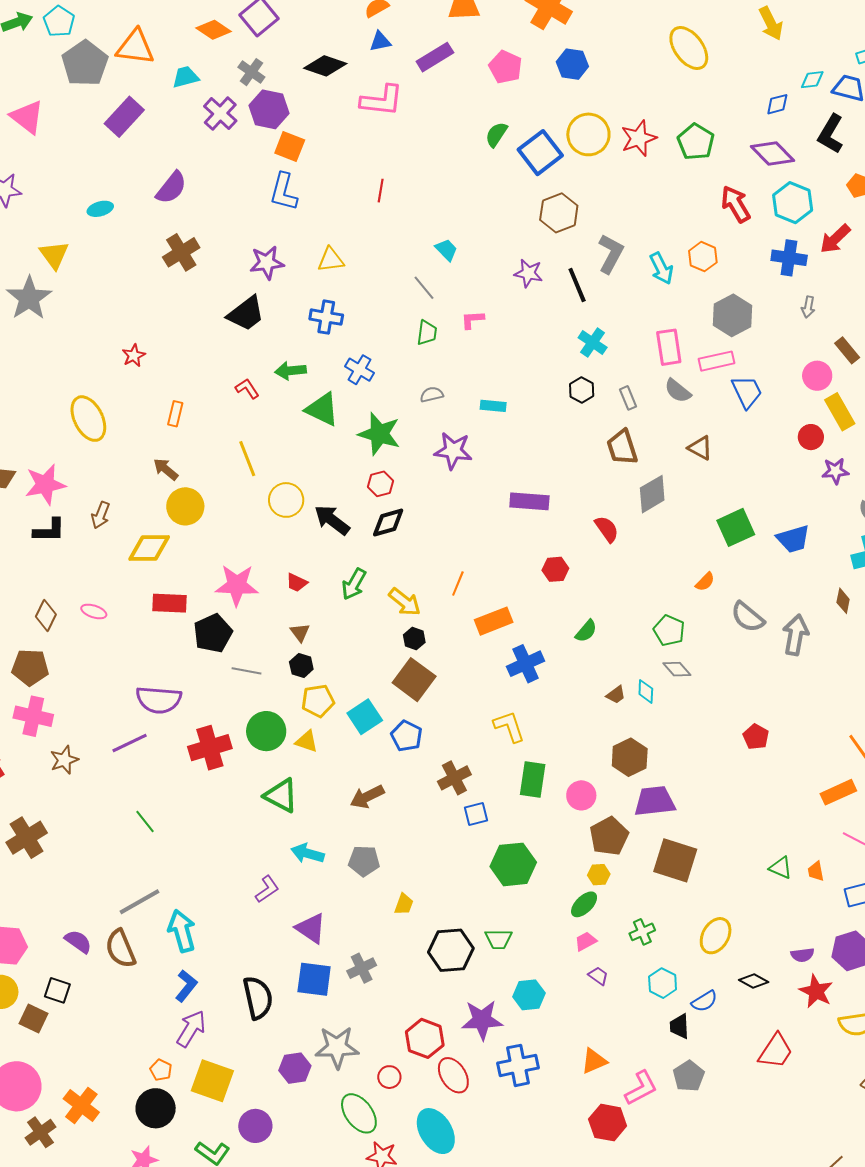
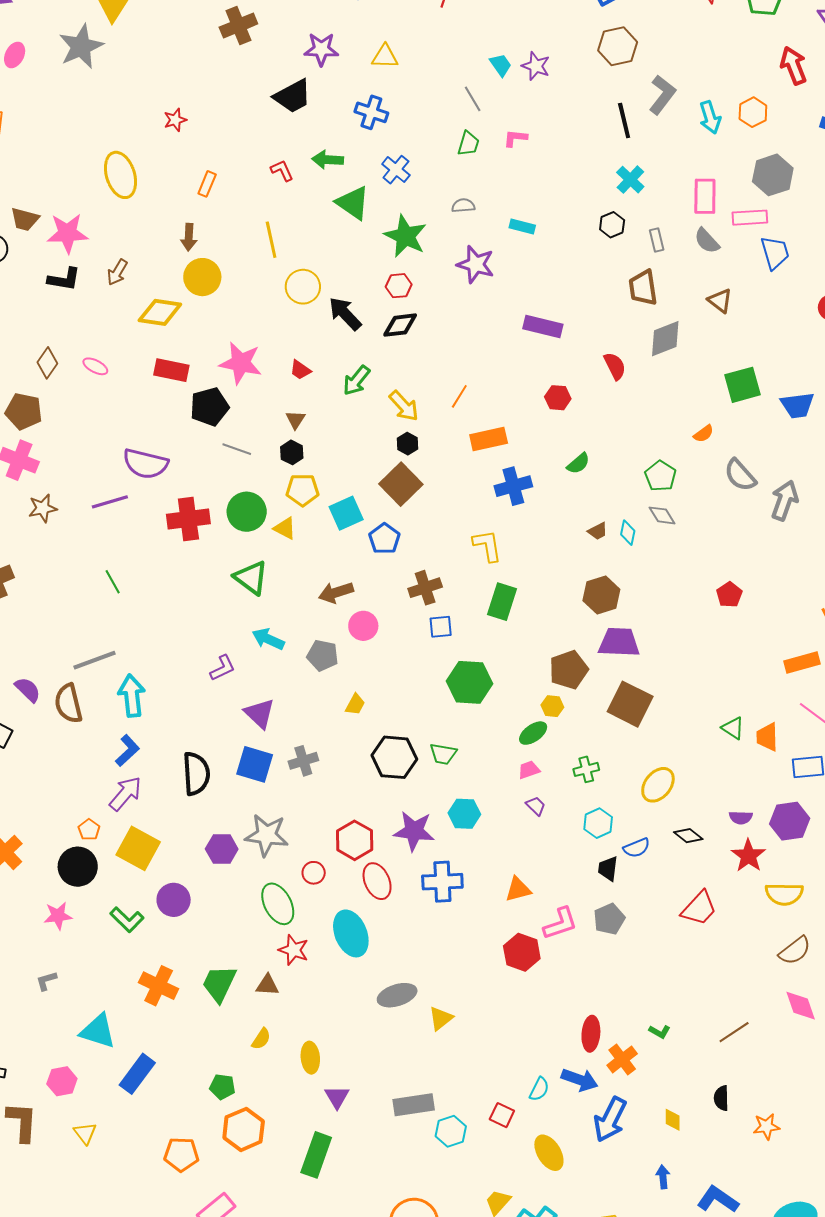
purple star: (528, 273) -> (536, 66), moved
brown arrow: (166, 469) -> (189, 237), turned -136
pink circle: (581, 795) -> (363, 626), moved
orange trapezoid: (816, 871) -> (767, 737), size x1.4

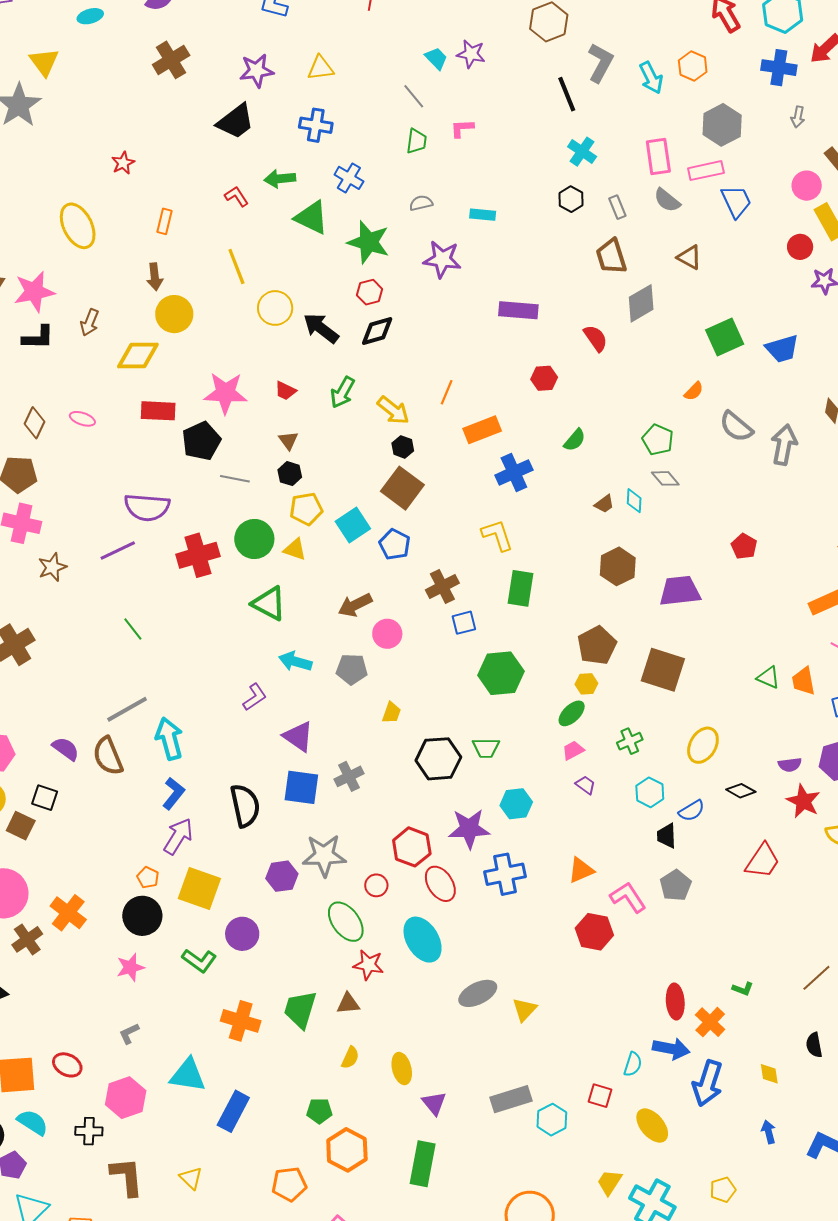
purple trapezoid: (619, 642) -> (680, 591), moved
pink L-shape: (560, 923) -> (628, 897), turned -96
pink hexagon: (62, 1081) -> (126, 1098), moved, size x1.4

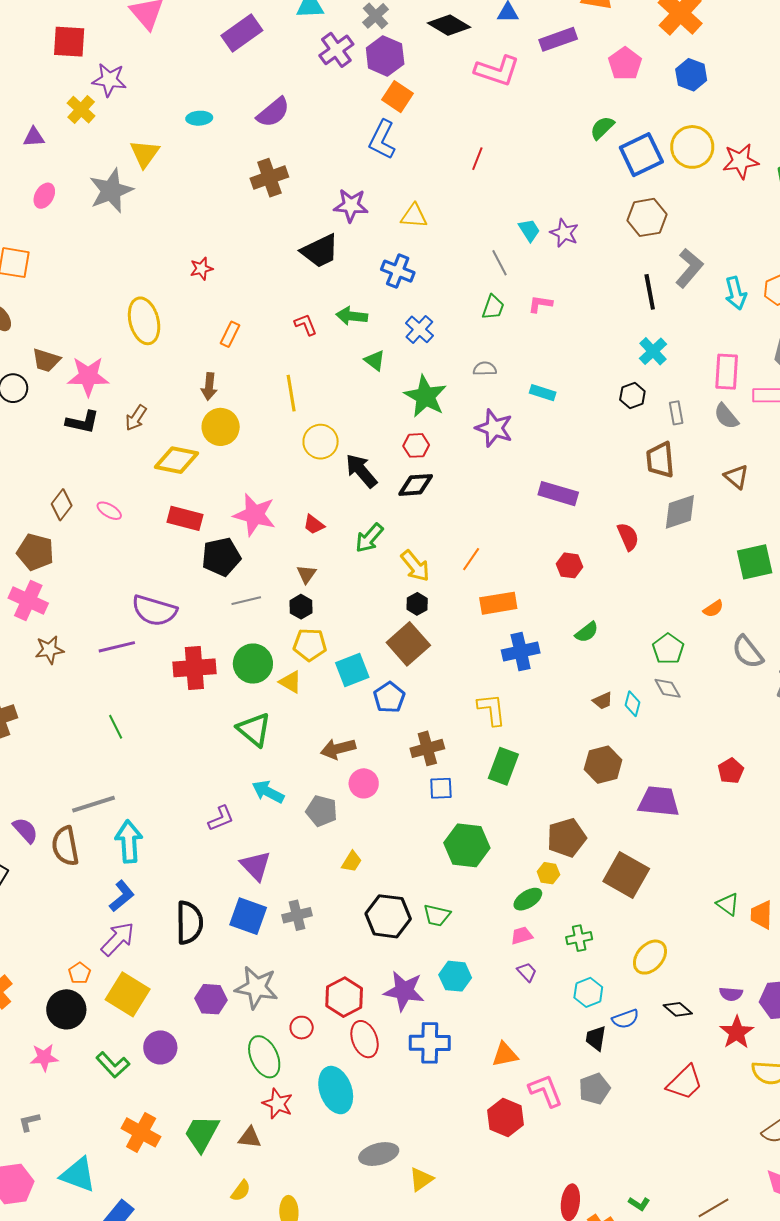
green triangle: (311, 217) -> (375, 360), size x0.6
gray line: (235, 479) -> (246, 601), turned -36

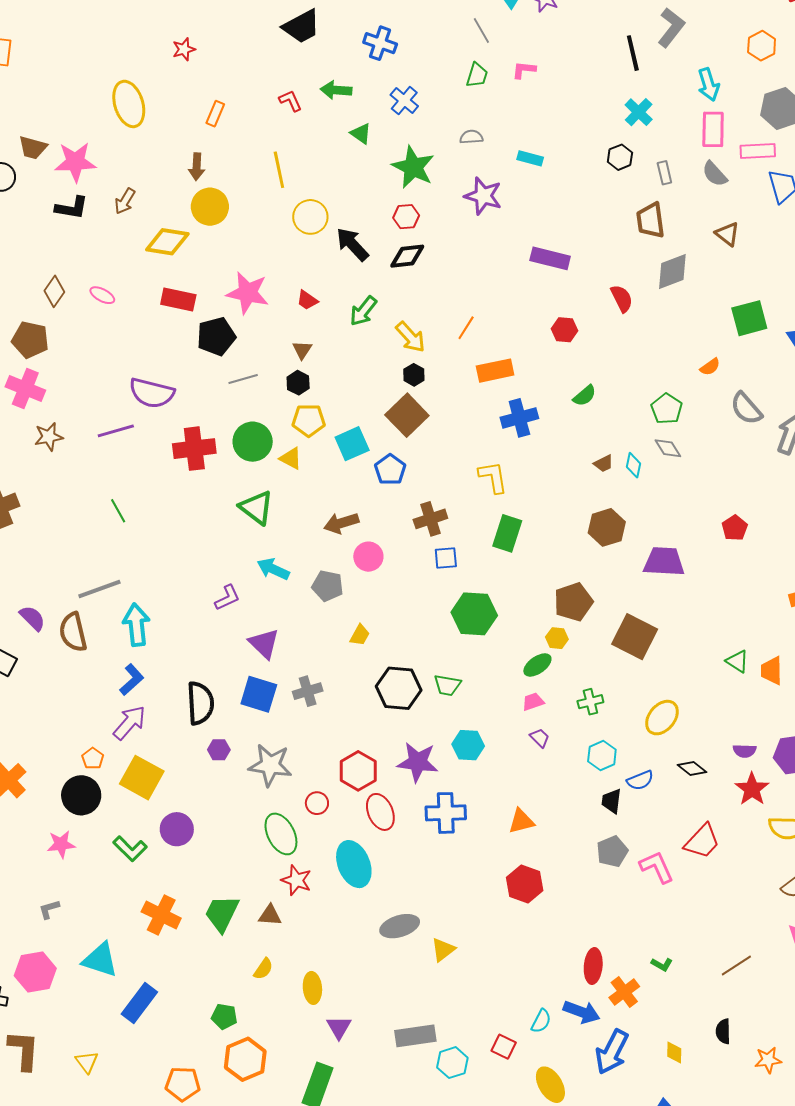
cyan arrow: (736, 293) -> (708, 84), moved
purple hexagon: (211, 999) -> (219, 750), moved, size x0.7
pink L-shape: (545, 1091) -> (657, 867), moved

